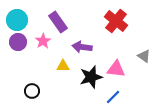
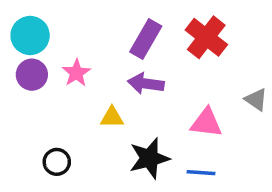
purple rectangle: (58, 22) -> (146, 39), moved, turned 65
black star: (91, 77) -> (149, 158), moved
blue line: (113, 97) -> (201, 173), turned 49

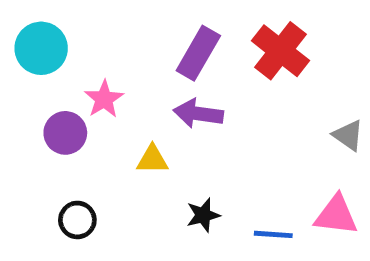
purple circle: (32, 75) -> (65, 133), moved
pink triangle: (206, 123) -> (336, 215), moved
black star: (149, 158) -> (203, 215), size x0.6

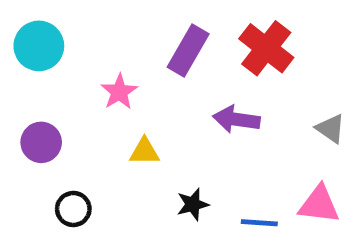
pink star: (104, 99) -> (119, 92), moved
purple arrow: (198, 114) -> (236, 119), moved
purple circle: (65, 133) -> (41, 142), moved

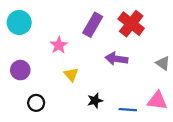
yellow triangle: (144, 152) -> (71, 75), turned 49

